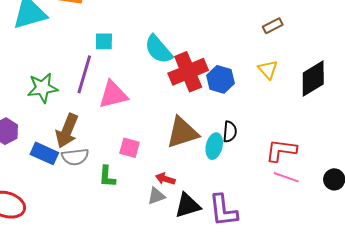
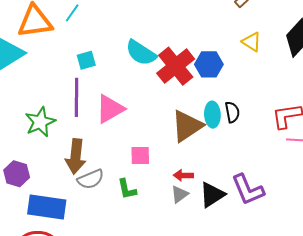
cyan ellipse: (214, 146) -> (212, 115), moved
blue rectangle: (44, 153) -> (47, 207), moved, size x1.4

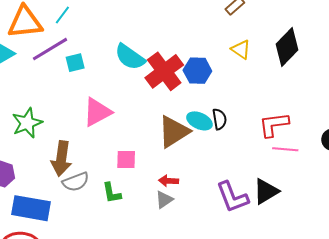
purple line: (77, 97) -> (50, 49), moved, turned 57
cyan ellipse: (212, 115) -> (199, 121), turned -65
black triangle: (212, 195) -> (266, 191), moved

